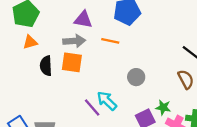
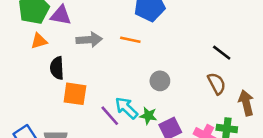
purple triangle: (83, 20) -> (61, 15), moved
orange square: (72, 62) -> (75, 94), moved
green star: (163, 108) -> (148, 116), moved

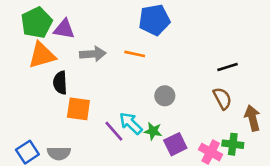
orange triangle: (39, 41) -> (42, 55), size x1.6
black line: (222, 53) -> (228, 67), turned -54

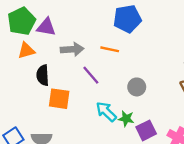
orange triangle: (42, 55) -> (26, 51), size x0.7
purple line: (114, 131) -> (91, 75), moved

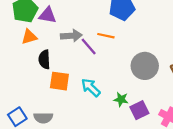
purple line: (91, 75) -> (89, 46), moved
gray circle: (137, 87) -> (145, 66), moved, size x1.6
cyan arrow: (106, 112) -> (91, 88), moved

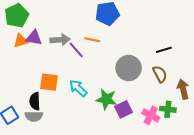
purple triangle: (48, 15) -> (34, 38), moved
black semicircle: (44, 59) -> (35, 101), moved
green star: (121, 99) -> (106, 99), size x1.5

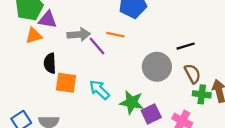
purple triangle: (34, 38) -> (48, 20), moved
black line: (164, 50) -> (186, 46), moved
black semicircle: (35, 101) -> (50, 63), moved
green cross: (168, 109) -> (202, 94), moved

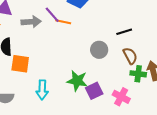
purple line: (97, 46) -> (52, 15), moved
gray circle: (157, 67) -> (99, 50), size x0.7
cyan arrow: (99, 90) -> (42, 90), moved, turned -132

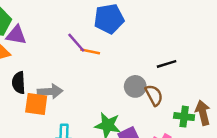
gray arrow: (31, 22) -> (50, 91), moved
brown semicircle: (130, 56) -> (154, 95), moved

